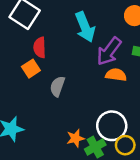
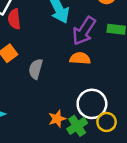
red semicircle: (40, 47) -> (14, 19), moved
orange semicircle: (116, 75) -> (80, 58), moved

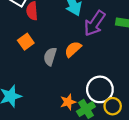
orange semicircle: (80, 58) -> (73, 49), moved, turned -48

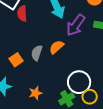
orange square: (26, 42) -> (16, 60), moved
orange star: (68, 102) -> (35, 93), moved

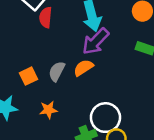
purple arrow: (76, 25) -> (96, 41), moved
orange star: (35, 93) -> (48, 110), moved

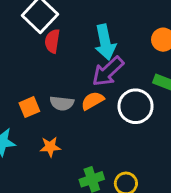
gray semicircle: (57, 71) -> (62, 103), turned -114
white circle: (105, 118) -> (136, 106), moved

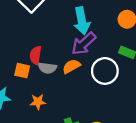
red semicircle: (52, 41) -> (35, 55), moved
orange square: (29, 107) -> (22, 71), turned 35

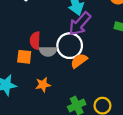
orange semicircle: (71, 66) -> (79, 61), moved
white circle: (105, 71) -> (70, 46), moved

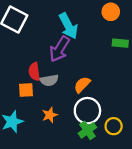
purple arrow: (80, 24) -> (59, 49), moved
white circle: (70, 46) -> (87, 111), moved

